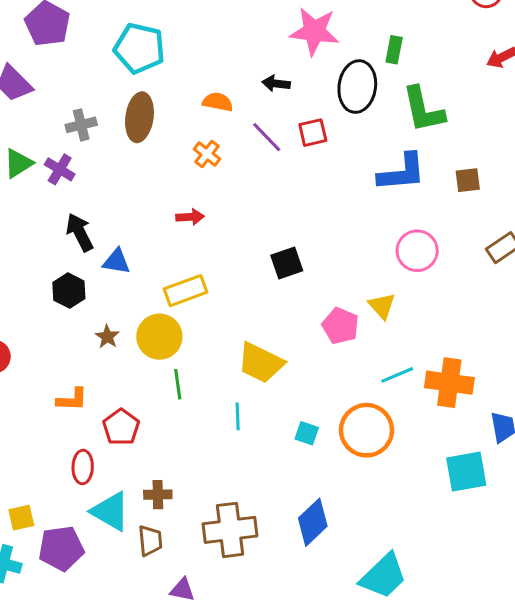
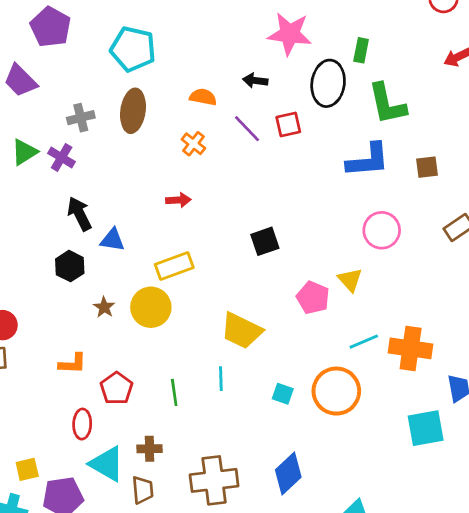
green line: (178, 384) -> (174, 392), moved

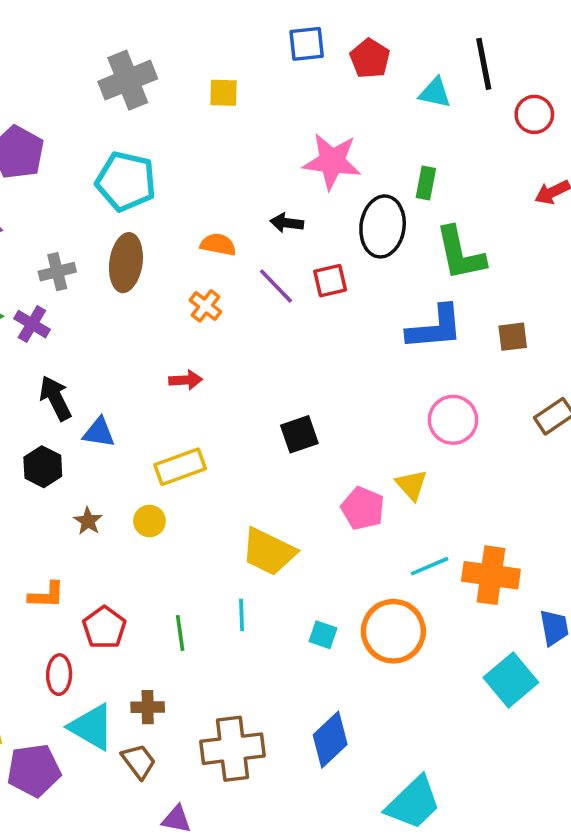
yellow circle: (151, 307) -> (149, 521), size x0.6
cyan square: (426, 428) -> (511, 680), turned -30
brown trapezoid: (143, 490) -> (139, 761), turned -32

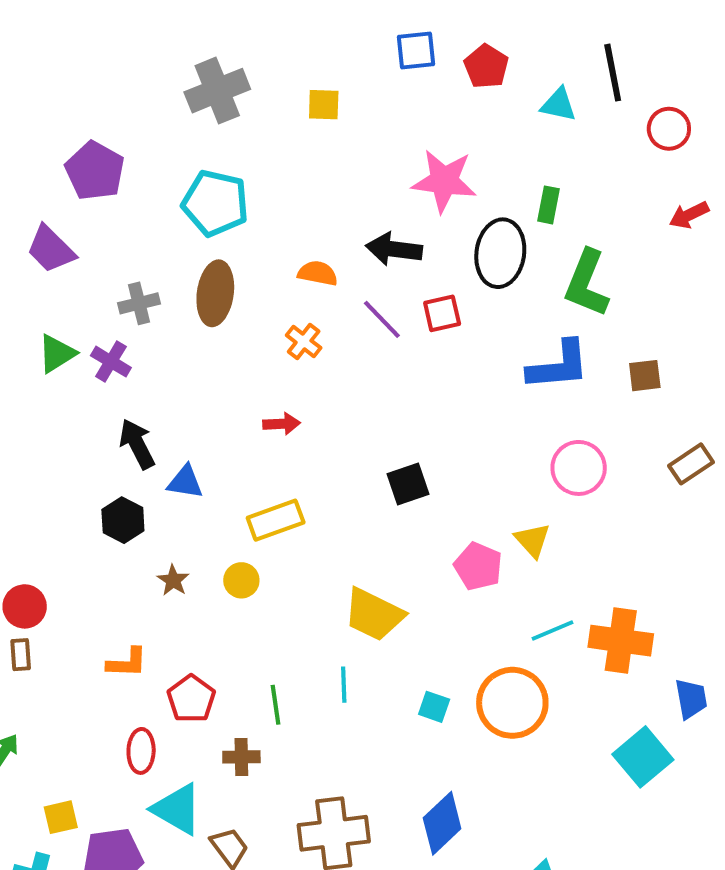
black arrow: (287, 223) -> (394, 249), size x1.5
green L-shape: (460, 254) -> (587, 283), turned 34
brown cross: (148, 707) -> (241, 757), moved

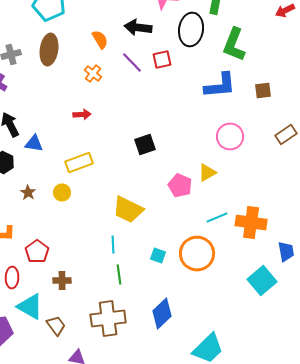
orange semicircle: (318, 273) -> (100, 40), turned 48
yellow triangle: (532, 540) -> (207, 172), turned 42
green line: (276, 705) -> (119, 274), moved

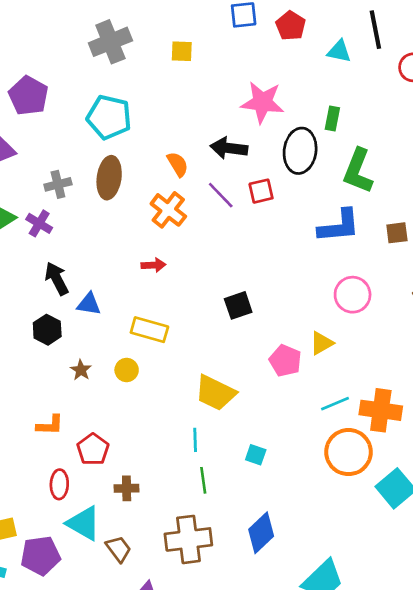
orange cross: (93, 74) -> (168, 210), size x1.5
yellow rectangle: (79, 162) -> (149, 330), turned 36
orange circle: (197, 254) -> (348, 452), moved

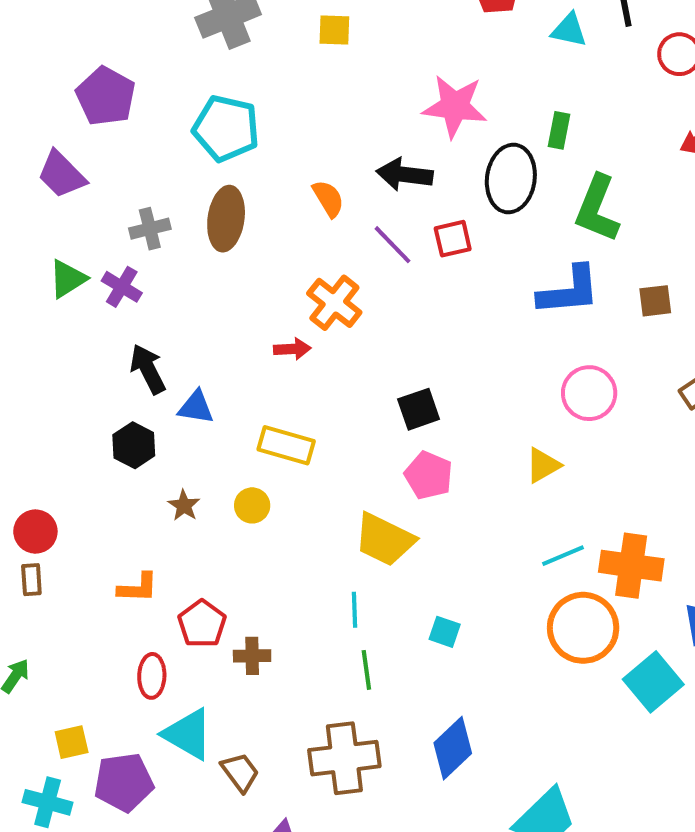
orange cross: (168, 210) -> (334, 303), moved
pink pentagon: (285, 361) -> (429, 475), moved
brown cross: (127, 488) -> (252, 656), moved

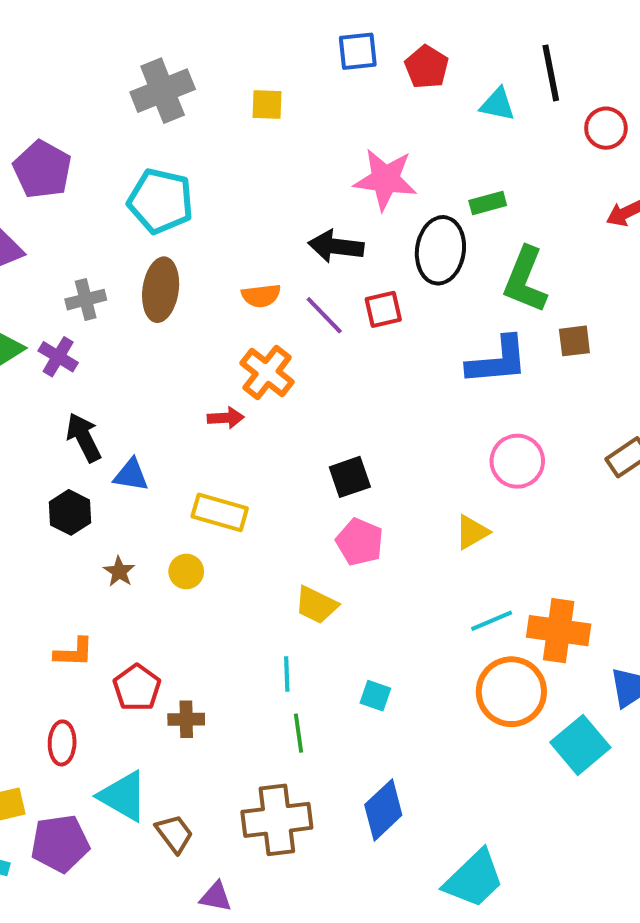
green rectangle: (559, 130) -> (488, 203), turned 64
orange semicircle: (328, 199) -> (261, 296), moved, turned 114
brown square: (655, 301) -> (574, 341), moved
yellow trapezoid: (384, 540) -> (316, 605), size x0.7
red ellipse: (152, 676) -> (62, 743), moved

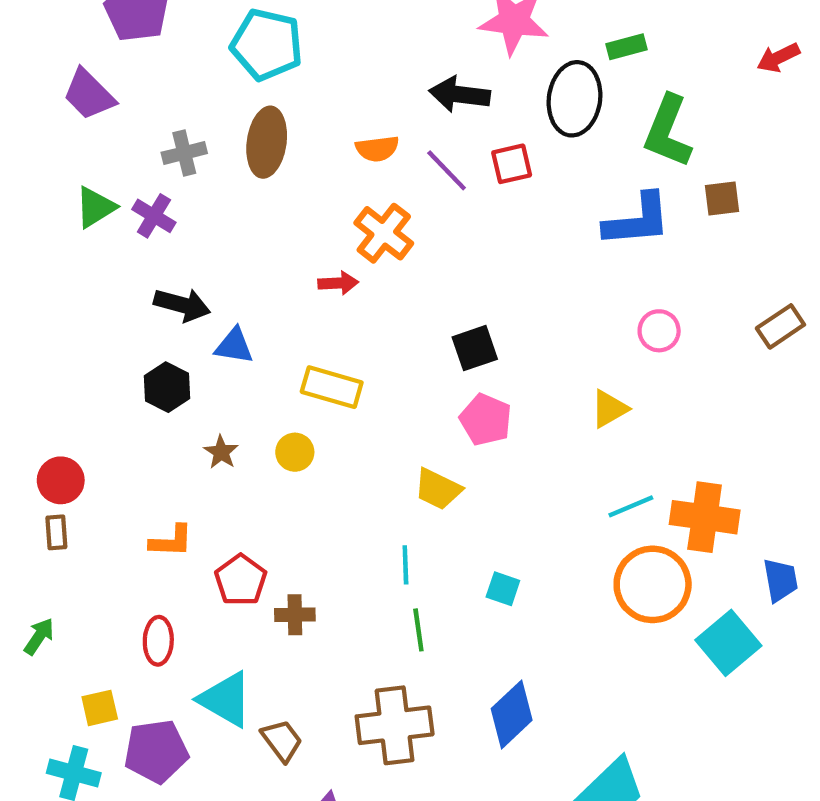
black arrow: (84, 437) -> (182, 305), turned 132
pink circle: (517, 461) -> (659, 331), size x0.7

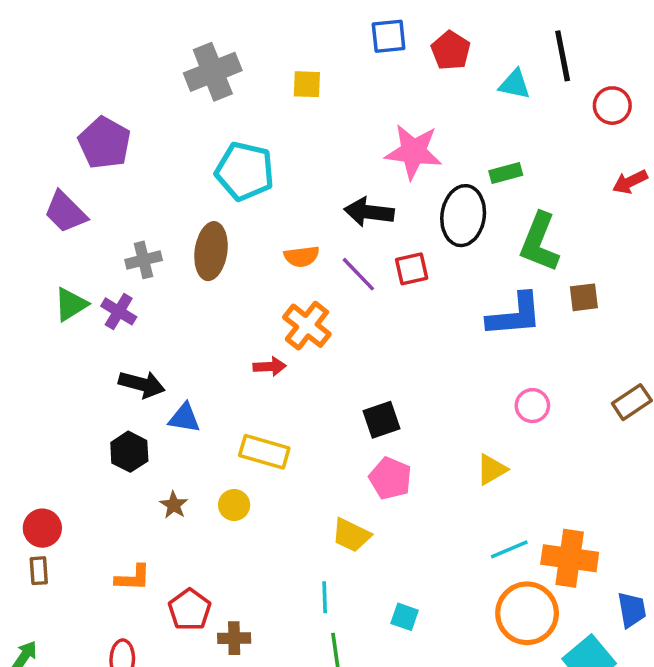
cyan pentagon: (267, 45) -> (245, 171), moved

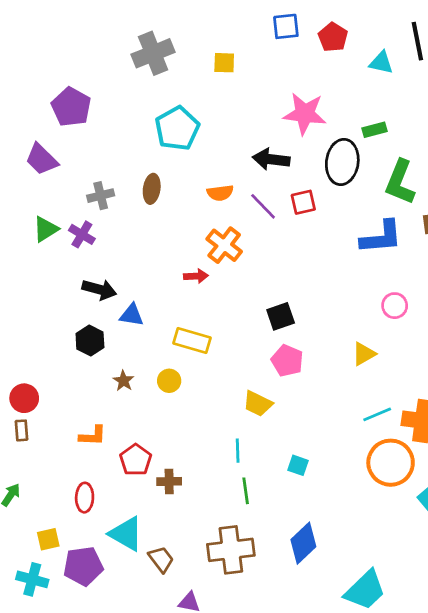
cyan pentagon: (245, 171) -> (177, 128), turned 30
brown ellipse: (211, 251) -> (152, 189), size x0.7

